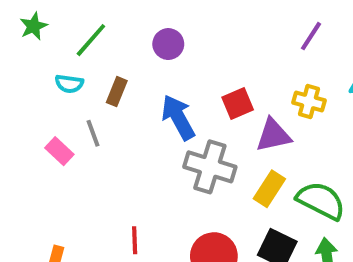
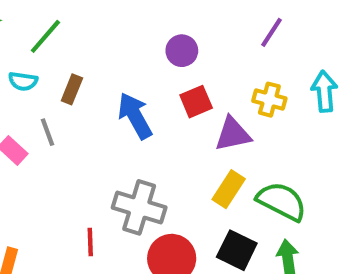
purple circle: (168, 44) -> (182, 51), moved
gray cross: (210, 167) -> (139, 207), moved

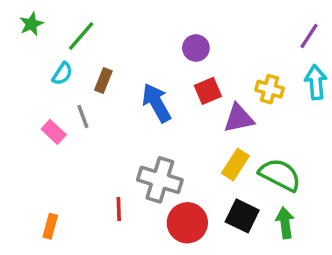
purple line: (271, 32) -> (309, 36), moved
cyan semicircle: (23, 81) -> (62, 74), turned -65

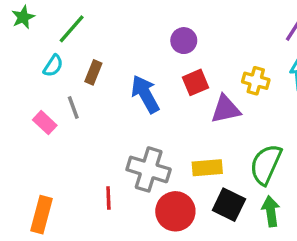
yellow rectangle: (235, 164) -> (207, 168), moved, turned 52
green semicircle: (280, 175) -> (266, 164), turned -93
orange rectangle: (50, 226) -> (41, 215), size x1.5

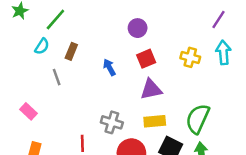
blue arrow: (145, 94) -> (109, 67), size x0.6
purple triangle: (226, 109) -> (151, 89), moved
pink rectangle: (45, 123) -> (28, 111), moved
gray cross: (149, 169) -> (112, 122), size x0.7

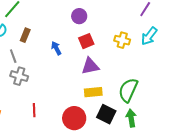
cyan arrow: (223, 53) -> (149, 36), turned -138
gray cross: (112, 122) -> (19, 76), moved

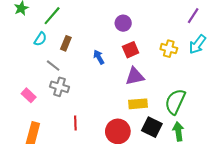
gray line: (13, 56) -> (53, 66), turned -32

